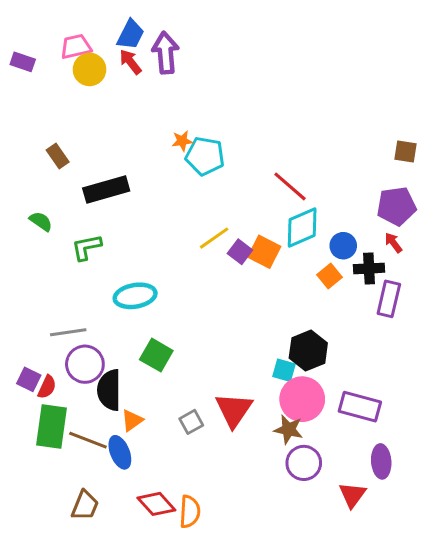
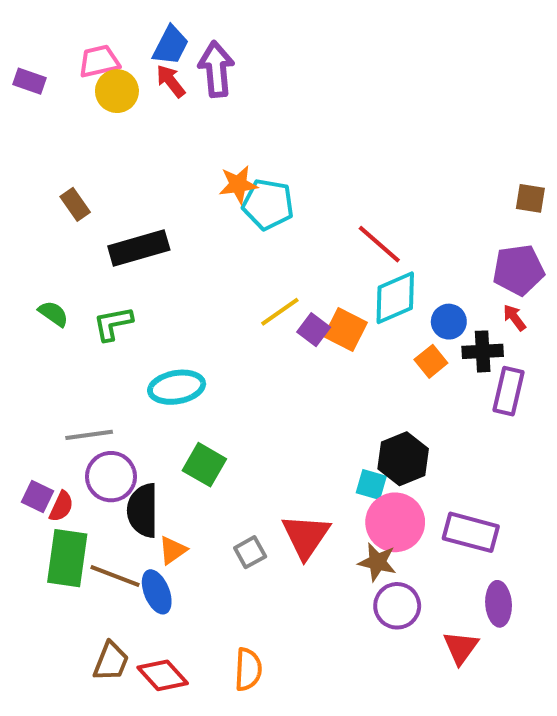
orange star: (182, 141) -> (238, 184), size x1.4
green semicircle: (41, 221) -> (53, 314), moved
red diamond: (156, 504) -> (163, 675), moved

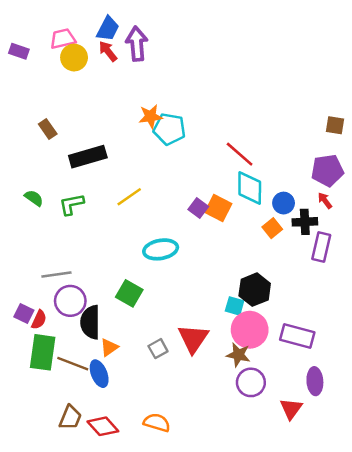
cyan diamond: (395, 298) -> (250, 188), turned -66
yellow line: (280, 312) -> (129, 197), moved
cyan ellipse: (177, 387) -> (161, 249), moved
orange semicircle: (248, 669) -> (157, 423), turned -76

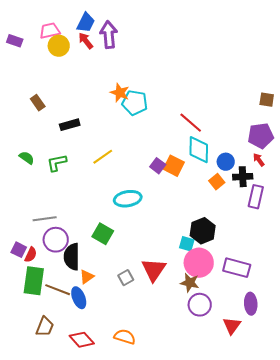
orange star: (151, 116) -> (120, 93), turned 30
black rectangle: (88, 157) -> (70, 125), size x0.7
brown trapezoid: (70, 418) -> (45, 327), moved

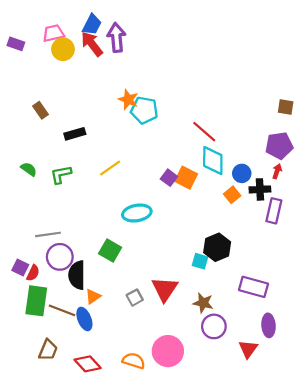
red arrow: (86, 41) -> (92, 44), size x1.4
red arrow: (259, 160) -> (277, 171), turned 56
pink circle: (199, 263) -> (168, 351), moved

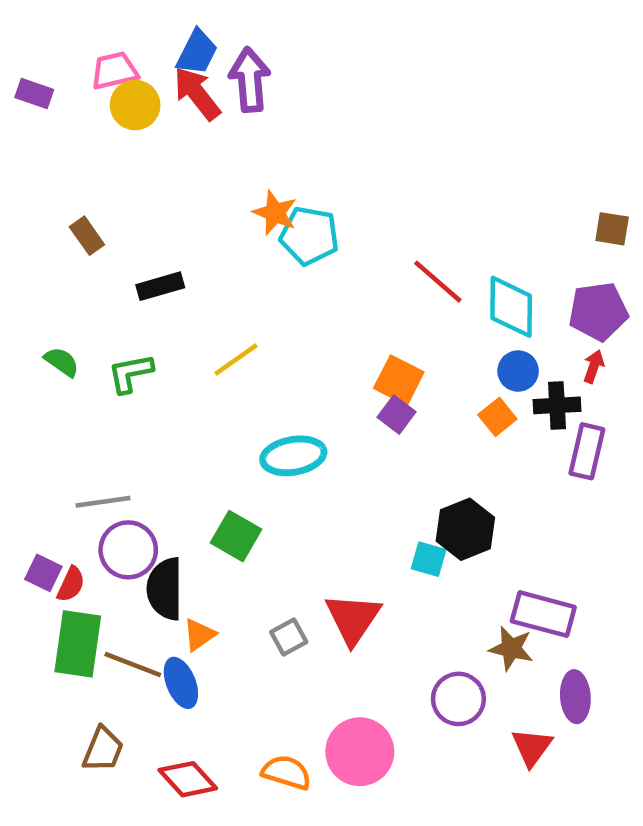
cyan diamond: (213, 161) -> (511, 307), moved
purple square: (169, 178) -> (397, 415), moved
brown star: (203, 303) -> (511, 648), moved

